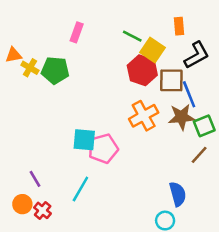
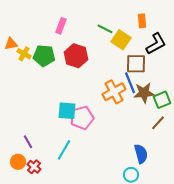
red hexagon: (142, 70) -> (76, 56), moved
blue line: (189, 94) -> (130, 83), moved

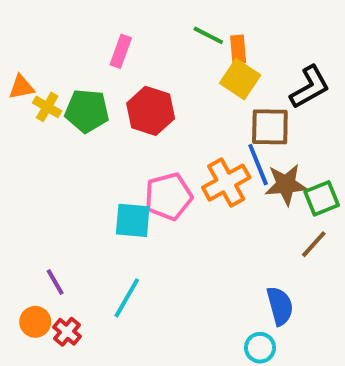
orange rectangle: (142, 21) -> (238, 49), moved
green line: (105, 29) -> (208, 35), moved
pink pentagon: (82, 118) -> (169, 196), moved

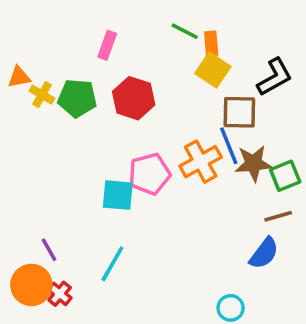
brown line: (314, 244) -> (278, 216), turned 32
blue semicircle: (280, 306) -> (264, 253), moved, turned 52
orange circle: (35, 322) -> (31, 285), size x1.5

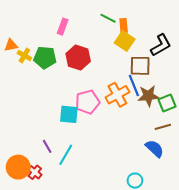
purple line: (49, 250) -> (47, 146), moved
blue semicircle: (264, 253) -> (155, 149), turned -84

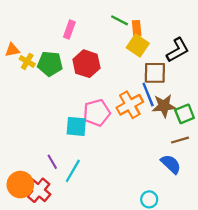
red cross: (35, 172) -> (39, 190), size x1.5

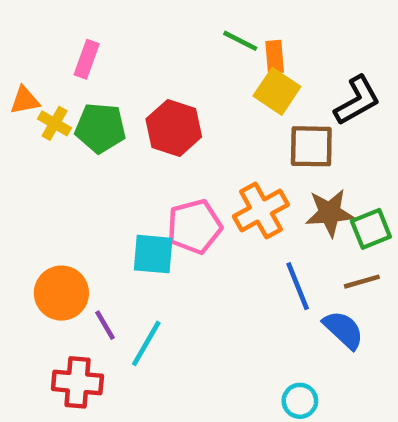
pink rectangle: (69, 29) -> (87, 59), moved
blue line: (148, 94) -> (298, 286), moved
orange circle: (20, 185) -> (61, 293), moved
red cross: (39, 190) -> (77, 382), turned -35

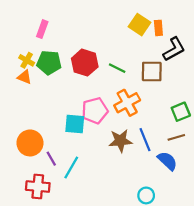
green line: (240, 41) -> (117, 68), moved
orange rectangle: (275, 57) -> (158, 28), moved
yellow square: (277, 91) -> (139, 25), moved
orange triangle: (25, 100) -> (24, 77), moved, turned 32
brown star: (330, 213) -> (120, 141), moved

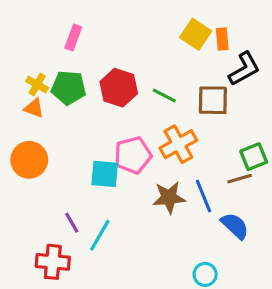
pink rectangle: (42, 29) -> (73, 37), moved
brown line: (176, 137) -> (240, 179), moved
orange circle: (30, 143) -> (29, 160), moved

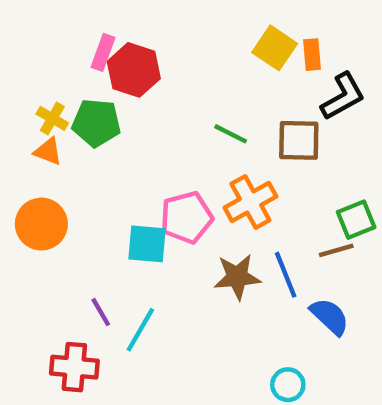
red hexagon: (119, 88) -> (134, 70), moved

